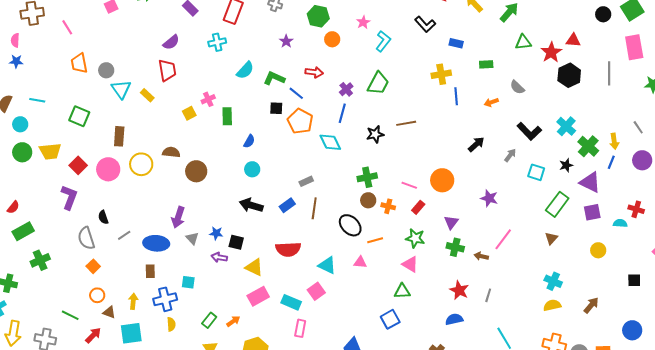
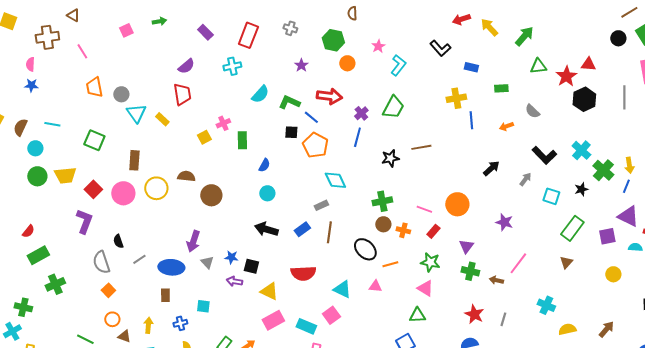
red arrow: (314, 72) -> (329, 96), size x1.4
cyan diamond: (330, 142) -> (335, 180), moved
purple triangle: (590, 182) -> (628, 216), moved
cyan cross: (553, 281) -> (546, 305), moved
blue cross: (165, 299) -> (180, 323), size x0.6

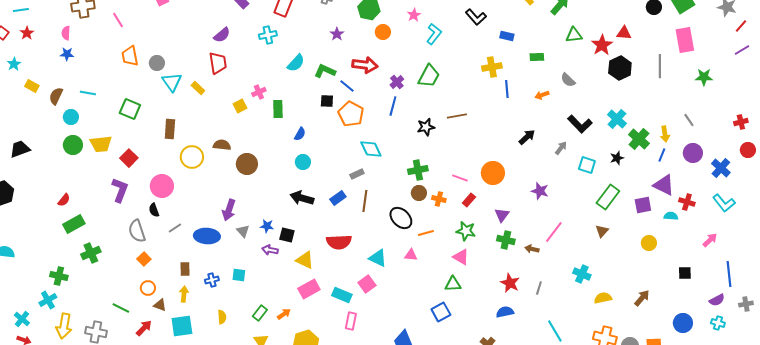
pink circle: (123, 193) -> (162, 186), moved
brown rectangle: (165, 295) -> (185, 269), moved
blue cross: (180, 323) -> (212, 280), moved

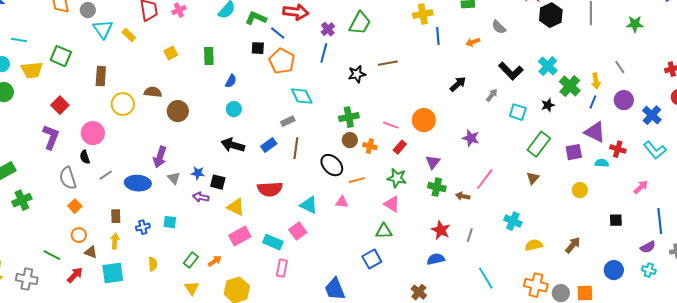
pink cross: (259, 92) -> (179, 10), moved
yellow trapezoid: (101, 144) -> (32, 70), moved

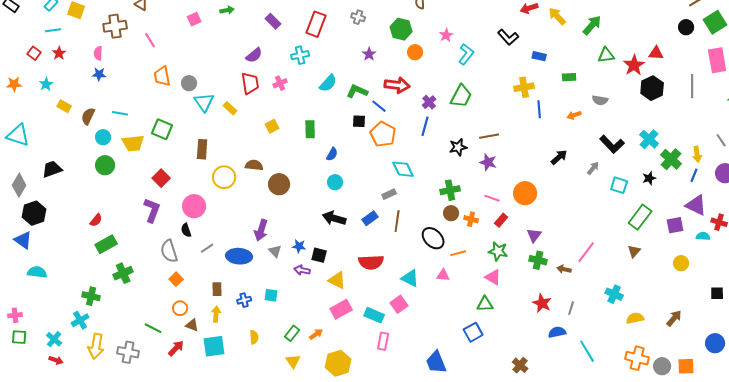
gray semicircle: (499, 27) -> (600, 100), turned -35
purple star: (471, 138) -> (488, 162), moved
blue semicircle: (436, 259) -> (557, 332), moved

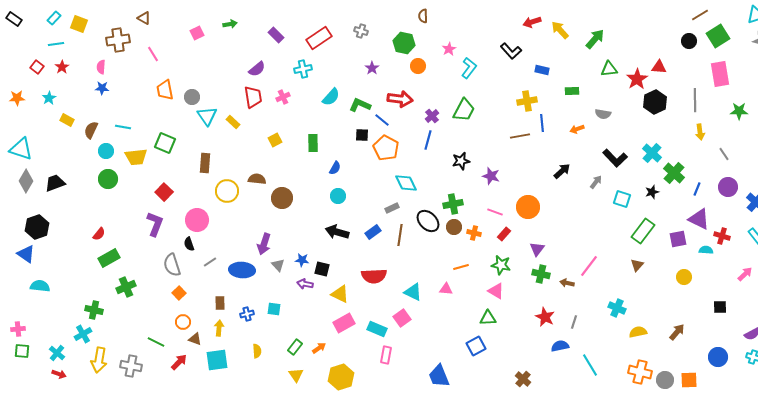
red rectangle: (316, 24) -> (319, 38), turned 35
brown line: (489, 136) -> (520, 136), moved
yellow arrow: (697, 154) -> (700, 132), moved
gray diamond: (19, 185) -> (26, 181), moved
black ellipse: (433, 238) -> (428, 221), moved

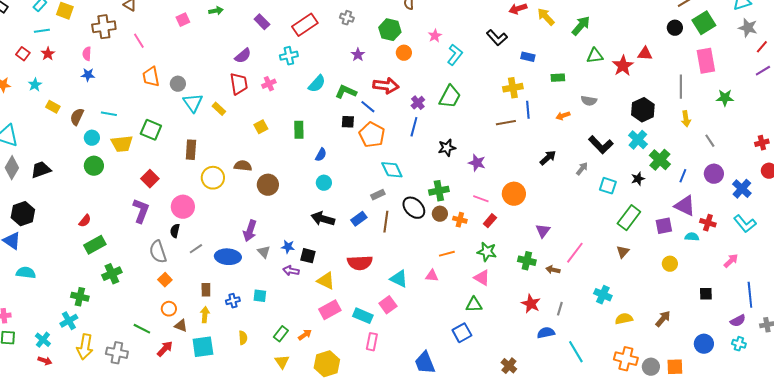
black hexagon: (655, 102) -> (643, 110), moved
black semicircle: (189, 244) -> (175, 231), turned 32
purple triangle: (537, 249) -> (543, 231), moved

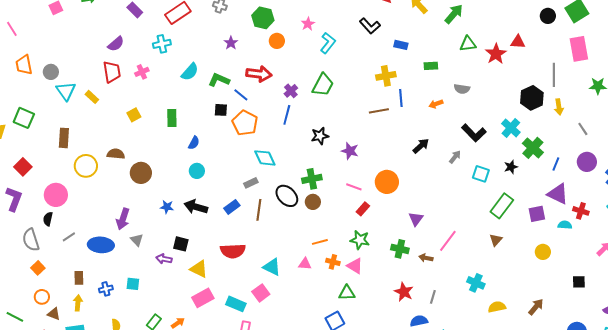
black hexagon: (643, 110) -> (532, 98), moved
orange cross: (460, 220) -> (333, 262), moved
blue star: (288, 247) -> (167, 207), moved

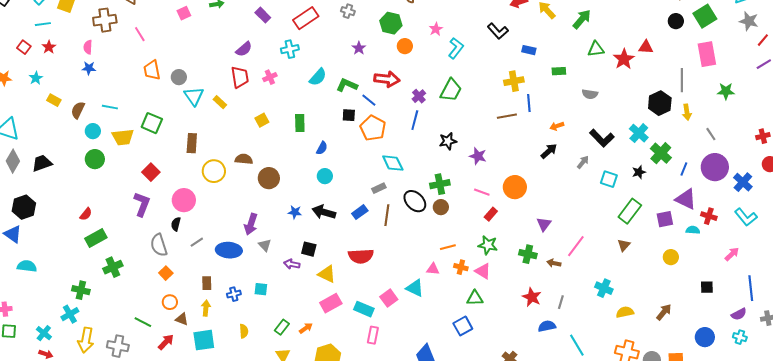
orange arrow: (436, 104) -> (557, 126), moved
purple circle: (587, 162) -> (715, 167), size x1.4
cyan triangle: (272, 267) -> (415, 288), moved

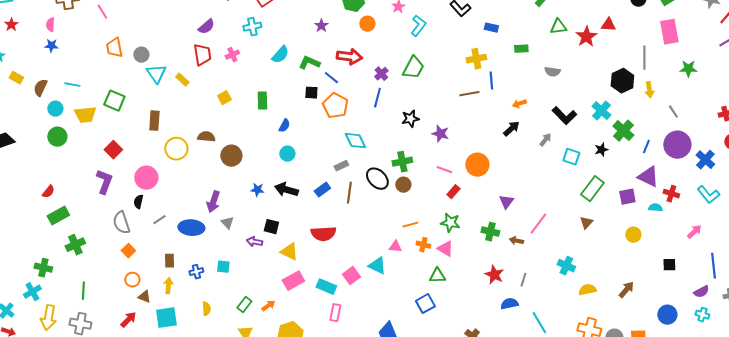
green line: (143, 322) -> (83, 291), moved, turned 66

